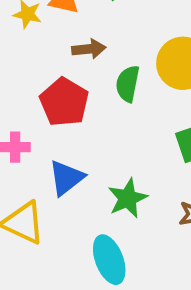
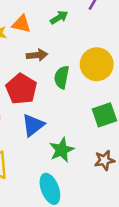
blue triangle: (66, 178) -> (33, 125), moved

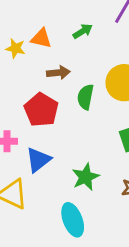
blue triangle: (33, 125) -> (38, 160), moved

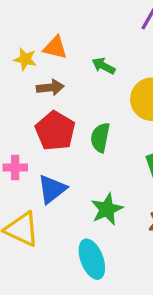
green arrow: (83, 31) -> (104, 66), moved, turned -120
brown arrow: (58, 73) -> (50, 88), moved
green semicircle: (86, 97) -> (100, 138), moved

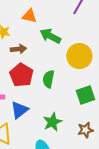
orange triangle: (55, 48) -> (29, 16), moved
green arrow: (104, 66) -> (50, 36), size x1.5

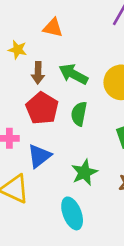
green arrow: (50, 36) -> (73, 74), moved
brown arrow: (18, 49) -> (38, 73), turned 98

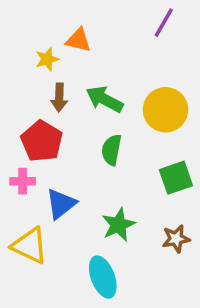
yellow star: (17, 50) -> (47, 59), moved, turned -30
red pentagon: (42, 108) -> (42, 141), moved

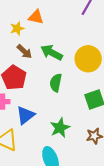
brown arrow: (59, 98) -> (24, 51), turned -49

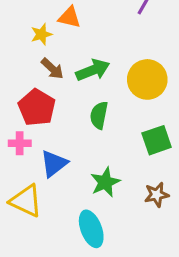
green arrow: (52, 53) -> (93, 70), turned 130

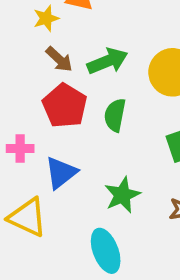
red pentagon: (37, 107) -> (65, 106), moved

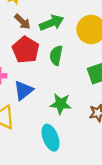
green star: (122, 195) -> (61, 104), turned 30

